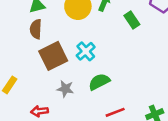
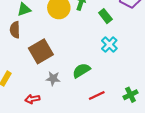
brown semicircle: (36, 29) -> (15, 30), moved
cyan cross: (86, 51) -> (109, 45), moved

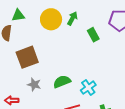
cyan cross: (109, 45) -> (88, 88), moved

